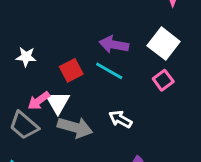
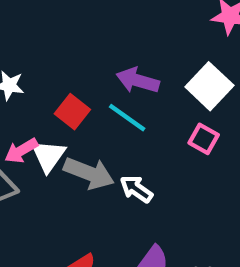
red square: (71, 70) -> (72, 112), turned -30
pink square: (163, 80) -> (204, 139), turned -30
gray arrow: (75, 127) -> (89, 173), moved

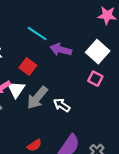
cyan line: (127, 118) -> (37, 34), moved
gray arrow: (89, 173) -> (37, 98), turned 110

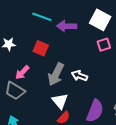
pink square: (95, 79) -> (104, 45), turned -32
white triangle: (16, 89) -> (60, 101), moved

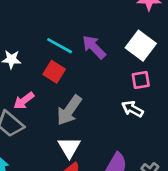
cyan line: (42, 17) -> (60, 46), moved
purple arrow: (67, 26) -> (94, 47), turned 36
white arrow: (79, 76) -> (132, 109), moved

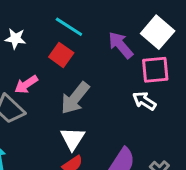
purple arrow: (94, 47) -> (121, 45), moved
pink square: (141, 80) -> (155, 70), size x1.4

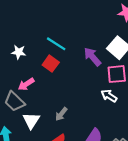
gray arrow: (75, 98) -> (61, 114), moved, size x0.6
white triangle: (73, 139) -> (31, 121), moved

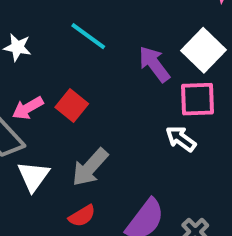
red square: (51, 64) -> (72, 106), moved
gray arrow: (61, 114) -> (90, 167), size x1.5

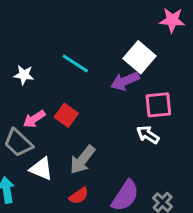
white square: (204, 50) -> (140, 57), moved
purple arrow: (154, 64) -> (125, 81), turned -72
white triangle: (33, 176) -> (41, 169), turned -40

